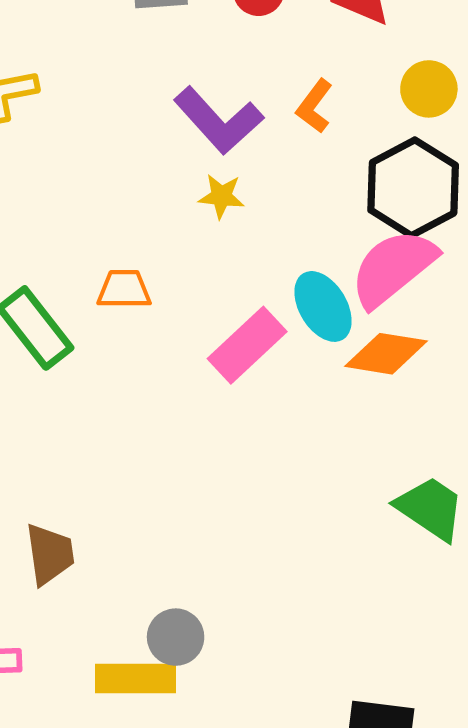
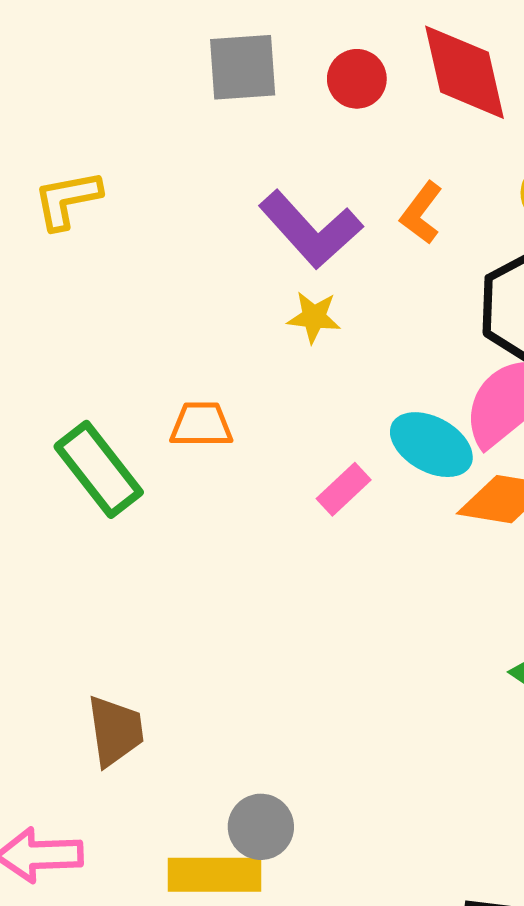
cyan ellipse: (323, 306) -> (431, 445), turned -30
pink rectangle: (247, 345) -> (344, 489), size x0.6

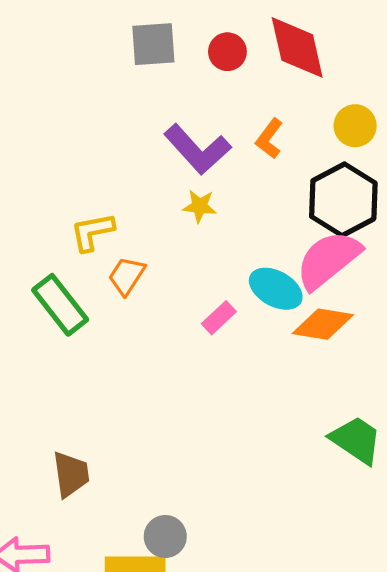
yellow L-shape: (67, 200) -> (92, 232), moved
orange trapezoid: (201, 425) -> (127, 276), turned -57

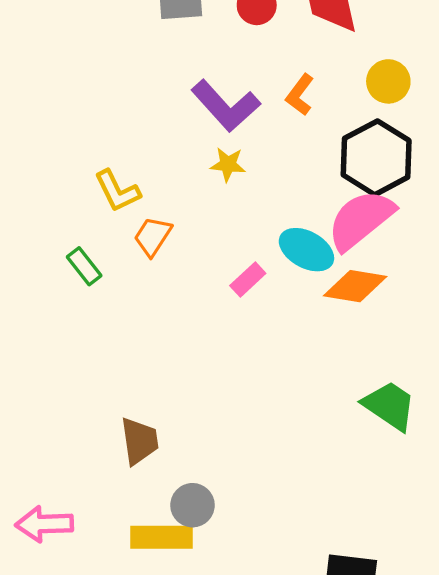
yellow L-shape: (92, 232) -> (117, 191), turned -105
green rectangle: (60, 305) -> (84, 266), size x0.6
brown trapezoid: (71, 474) -> (139, 441), moved

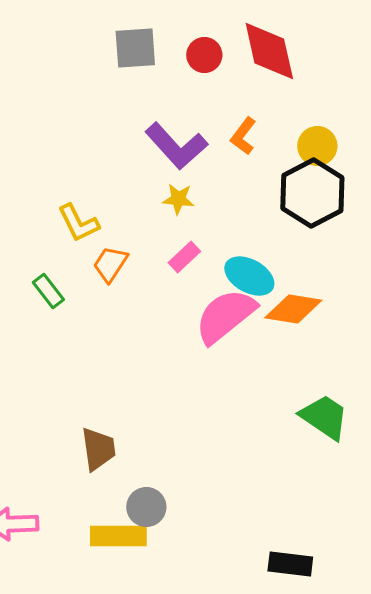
yellow circle: (388, 81) -> (317, 146), moved
pink semicircle: (361, 220) -> (225, 316), moved
pink rectangle: (248, 280) -> (184, 257), moved

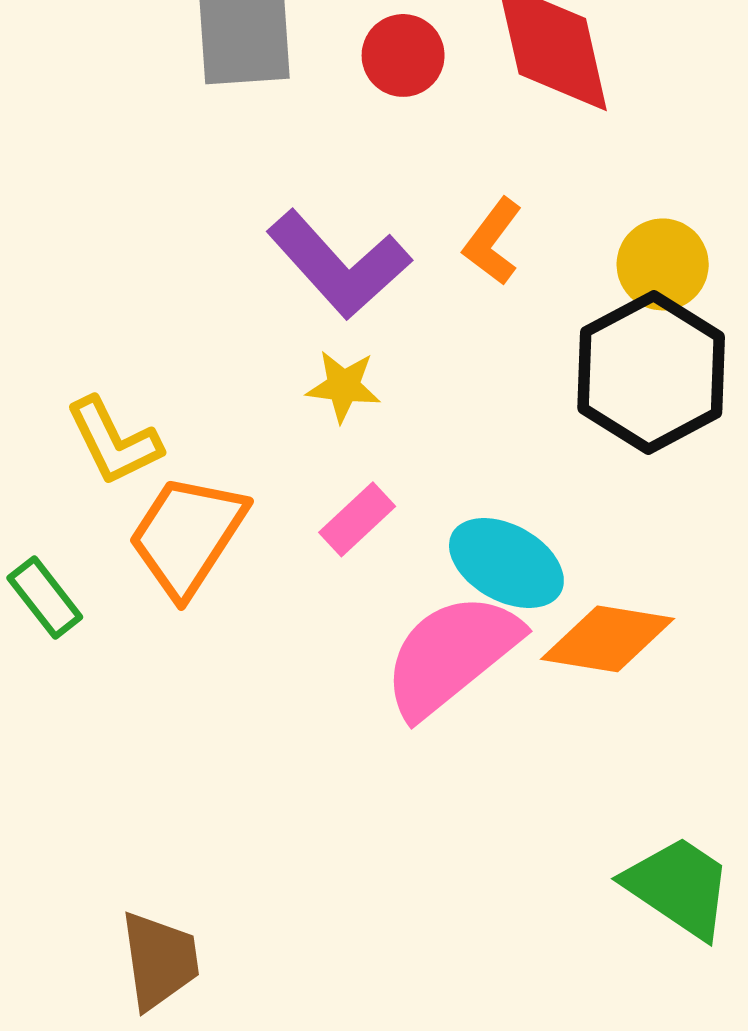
orange trapezoid: (110, 264) -> (187, 535), size x1.5

